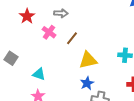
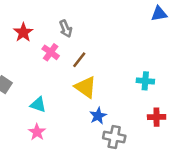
gray arrow: (61, 13) -> (66, 29), turned 64
yellow triangle: (88, 60) -> (86, 87), moved, turned 48

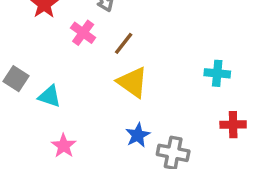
cyan triangle: (38, 105) -> (50, 96), moved
blue star: (98, 116) -> (138, 135), moved

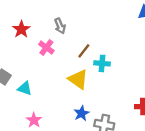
brown line: (124, 43) -> (84, 51), moved
cyan cross: (217, 73) -> (102, 63), moved

